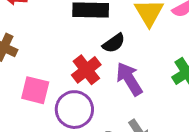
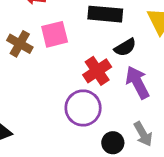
pink square: (35, 90) -> (55, 34), moved, turned -32

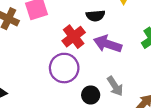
black semicircle: (125, 47) -> (95, 16), turned 30
purple arrow: (137, 82) -> (108, 44), turned -40

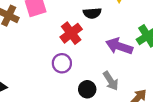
purple arrow: (108, 44) -> (119, 46), moved
purple circle: (64, 68) -> (62, 63), size x0.7

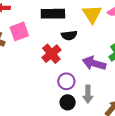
purple circle: (62, 63) -> (66, 81), moved
gray arrow: (111, 81) -> (88, 94), turned 36

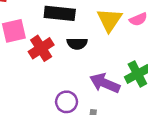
red cross: (51, 54) -> (41, 48), moved

